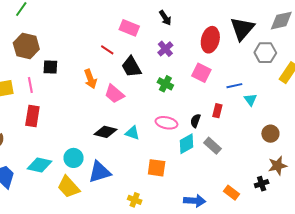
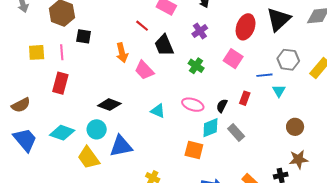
gray hexagon: (265, 53) -> (288, 60), moved
black diamond: (105, 132) -> (109, 105), moved
orange square: (157, 168) -> (194, 150), moved

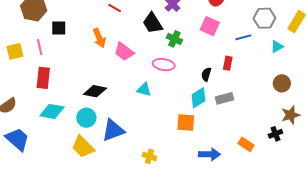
black trapezoid: (164, 45) -> (153, 23), moved
cyan triangle: (279, 91) -> (277, 47), moved, turned 40
pink ellipse: (193, 105) -> (164, 65), moved
gray rectangle: (236, 132) -> (225, 98), turned -54
cyan diamond: (62, 133) -> (52, 111), moved

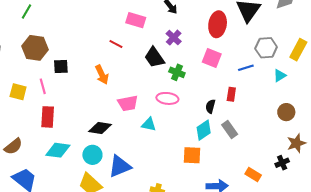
yellow square: (15, 51) -> (18, 92), turned 30
pink trapezoid: (124, 52) -> (128, 103), moved, turned -45
gray rectangle: (225, 98) -> (230, 130), turned 72

